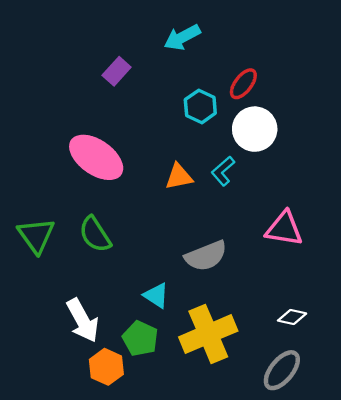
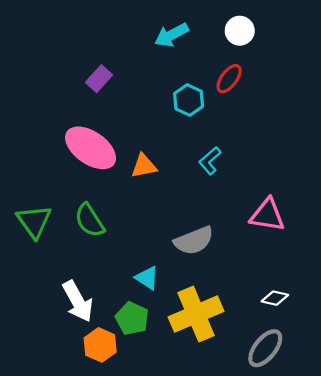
purple rectangle: (117, 71) -> (99, 79), moved
white circle: (255, 129) -> (240, 31), moved, size x0.7
orange triangle: (179, 177) -> (144, 166), moved

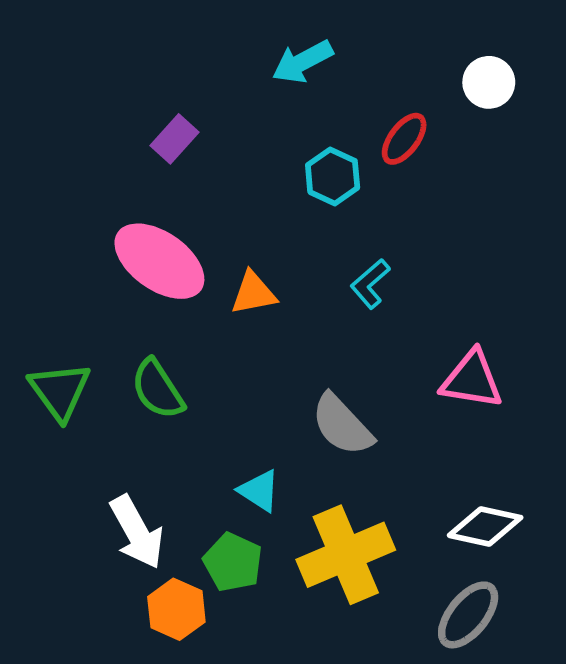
white circle: (240, 31) -> (489, 82), moved
gray semicircle: (194, 241) -> (342, 425), turned 69
white diamond: (275, 298) -> (485, 526), size x1.5

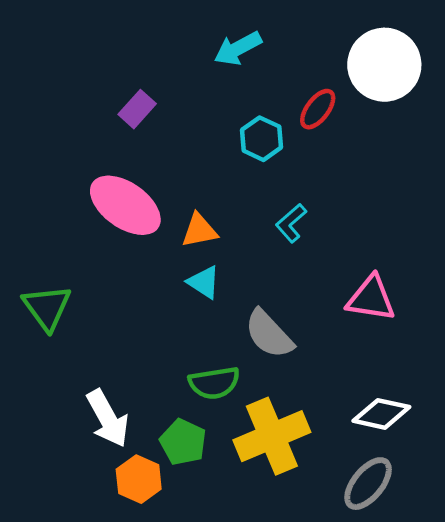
white circle: (489, 82) -> (384, 65), size x1.8
green semicircle: (158, 389) -> (214, 383), moved, turned -66
cyan triangle: (259, 491) -> (204, 282), moved

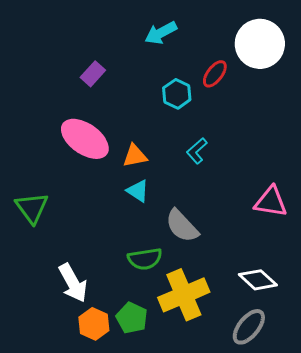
pink triangle: (371, 299) -> (271, 202), moved
white diamond: (381, 414) -> (258, 280), turned 30
green pentagon: (183, 442) -> (132, 318), moved

